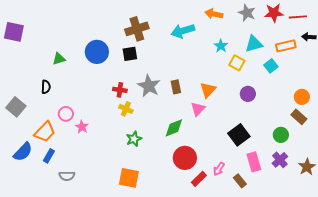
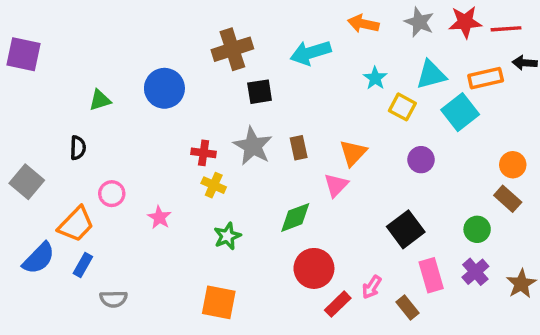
black square: (130, 54) -> (260, 92), moved
cyan square: (271, 66) -> (460, 112), size x1.5
pink star: (82, 127) -> (159, 217), moved

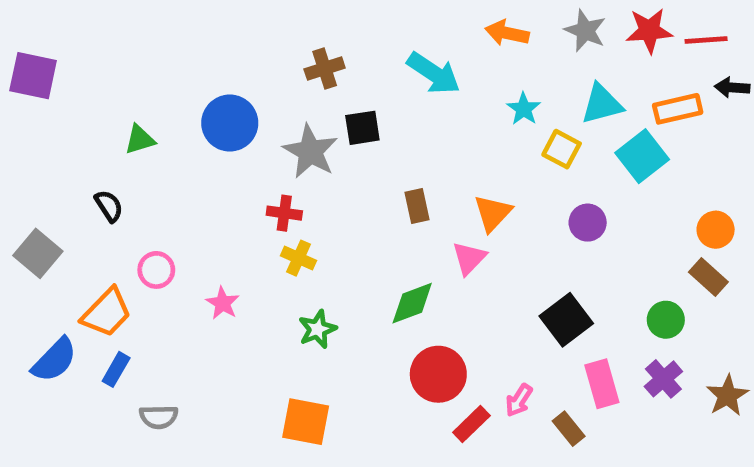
brown cross: (232, 49) -> (325, 69), size x0.7
cyan arrow: (311, 53) -> (434, 73), turned -129
gray star: (253, 146) -> (310, 151), moved
black semicircle: (78, 148) -> (109, 206), turned -35

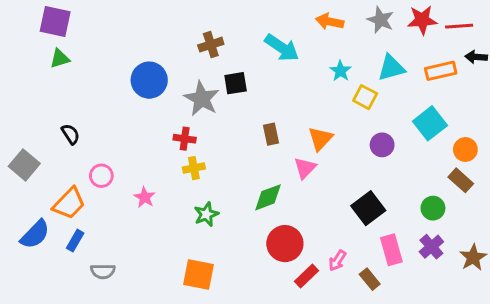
purple square: (33, 76) -> (55, 21), moved
green triangle: (140, 140) -> (60, 58), moved
cyan square: (642, 156) -> (430, 123), moved
yellow cross: (298, 258) -> (194, 168), turned -35

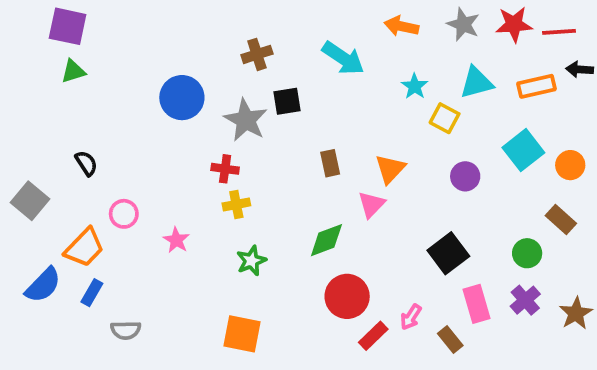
orange circle: (465, 150) -> (570, 165), moved

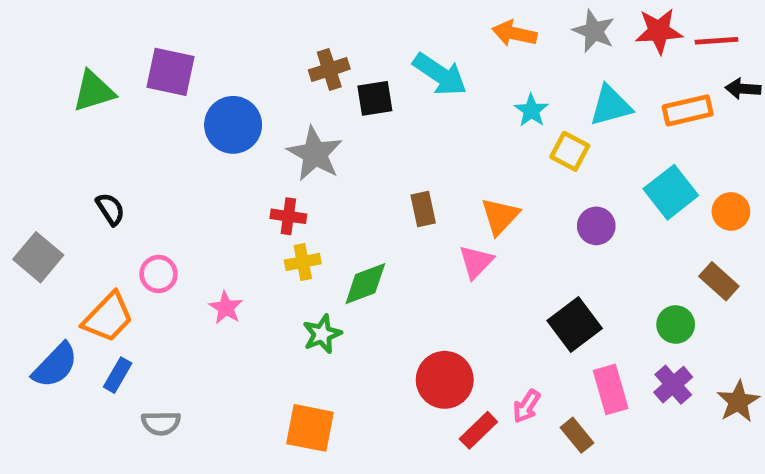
purple square: (68, 26) -> (171, 72), moved
green triangle: (73, 71) -> (94, 91), size x1.4
black square: (287, 101) -> (375, 98), moved
green diamond: (326, 240) -> (365, 284), moved

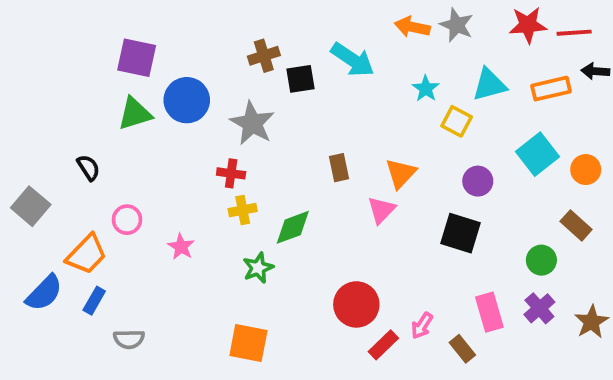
gray star: (594, 31) -> (457, 25), moved
green triangle: (94, 91) -> (135, 114), moved
black square: (575, 325) -> (460, 233), moved, turned -36

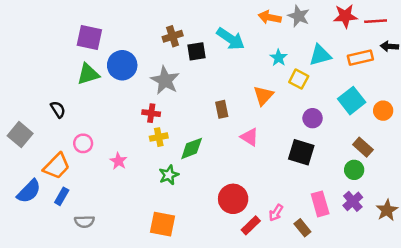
orange triangle: (401, 173) -> (263, 95), moved
pink triangle: (381, 210) -> (249, 137), turned -42
brown rectangle: (576, 225) -> (363, 147), moved

